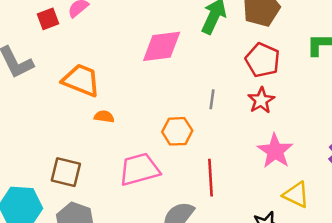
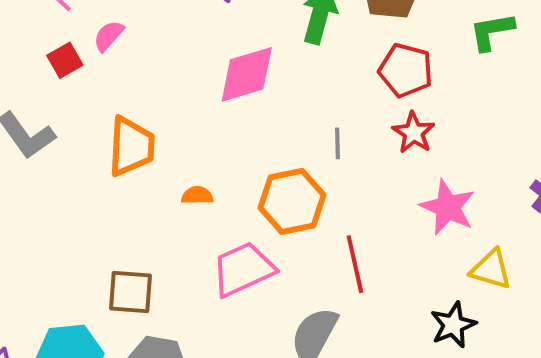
orange trapezoid: (81, 80) -> (131, 147), turned 81
orange semicircle: (104, 117) -> (197, 195), moved
orange hexagon: (177, 131) -> (292, 201), size x1.4

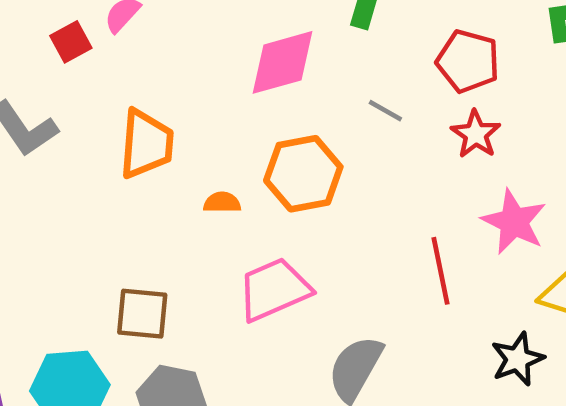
gray line: (338, 143) -> (385, 111), moved, turned -60
orange hexagon: (292, 201) -> (303, 174), moved
red line: (355, 264) -> (440, 271), moved

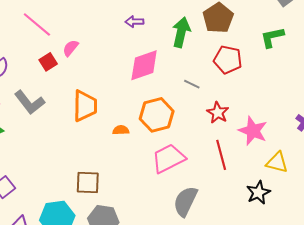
red star: (476, 134) -> (218, 113), moved
pink trapezoid: (274, 290) -> (168, 158), moved

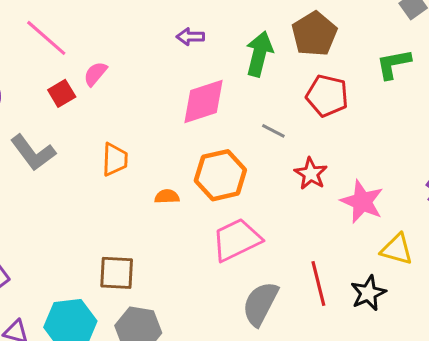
orange trapezoid: (85, 106) -> (115, 160), size x0.7
red line: (221, 155) -> (318, 283), moved

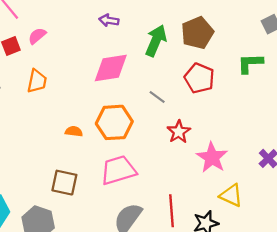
orange trapezoid: (115, 160) -> (37, 81), moved
brown square: (117, 273) -> (64, 183), moved

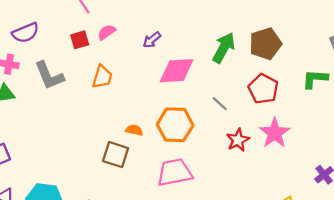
purple arrow: (109, 20) -> (152, 40), moved, turned -54
pink star: (212, 158) -> (275, 133), moved
brown square: (64, 183) -> (116, 155), moved

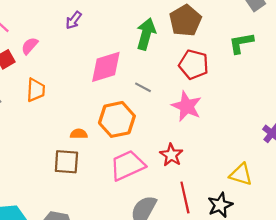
purple arrow: (152, 40) -> (74, 20), moved
gray line: (220, 104) -> (143, 87), moved
pink star: (275, 133) -> (187, 106), moved
red star: (238, 140) -> (171, 155), moved

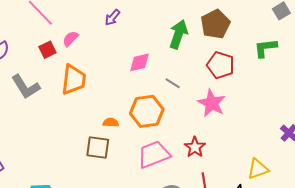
pink diamond: (106, 67) -> (140, 62), size x0.7
orange trapezoid: (36, 90) -> (74, 80), size x1.4
yellow triangle: (241, 174) -> (258, 169), turned -40

